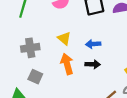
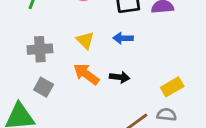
blue arrow: (93, 44) -> (123, 38), moved
orange arrow: (67, 64) -> (86, 74), turned -42

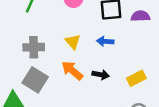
gray square: (44, 87) -> (35, 80), size x1.5
yellow rectangle: (172, 87) -> (136, 78), moved

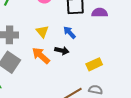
blue arrow: (105, 41) -> (69, 32), turned 40
black arrow: (101, 75) -> (62, 51), moved

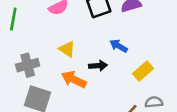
blue arrow: (69, 32) -> (119, 46), moved

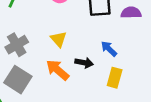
gray cross: (28, 65) -> (17, 45), turned -30
yellow rectangle: (143, 71) -> (115, 78), moved, turned -48

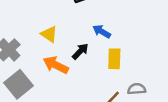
black arrow: (84, 63) -> (80, 51), turned -42
gray square: (18, 80) -> (19, 84), turned 32

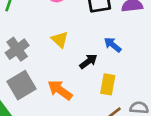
yellow rectangle: (114, 59) -> (108, 84), moved
orange arrow: (56, 65) -> (60, 90), moved

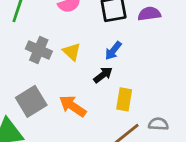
blue arrow: (113, 45) -> (113, 51), moved, turned -90
gray cross: (17, 49) -> (39, 50), moved, turned -30

